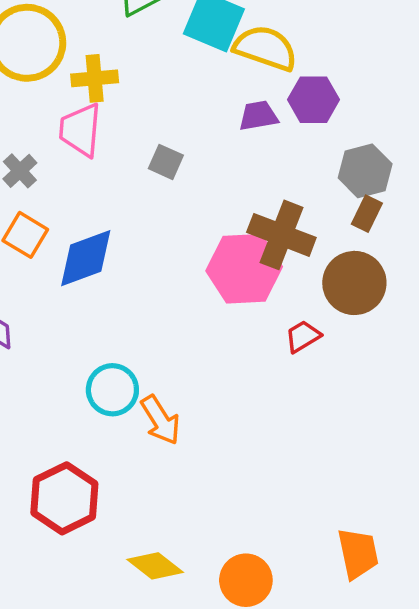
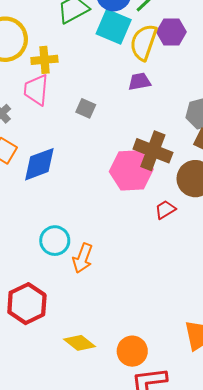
yellow semicircle: (265, 48) -> (144, 42), turned -90
purple hexagon: (314, 100) -> (171, 32), moved
orange arrow: (160, 420) -> (83, 258), turned 52

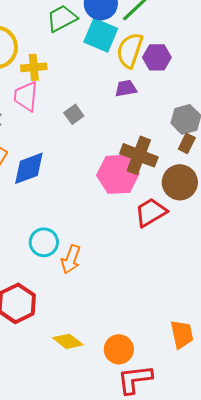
purple hexagon: (171, 32) -> (157, 57), moved
gray square: (86, 108) -> (74, 114), turned 30
red trapezoid: (165, 210) -> (151, 212), size x1.6

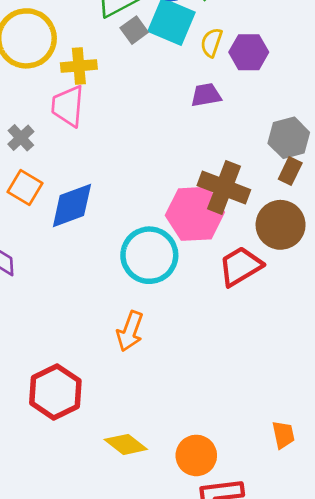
yellow semicircle: (130, 50) -> (211, 43), size x0.6
gray square: (74, 114) -> (134, 30), moved
cyan circle: (44, 242) -> (149, 255), moved, size x1.4
orange trapezoid: (182, 334) -> (283, 435), size x0.7

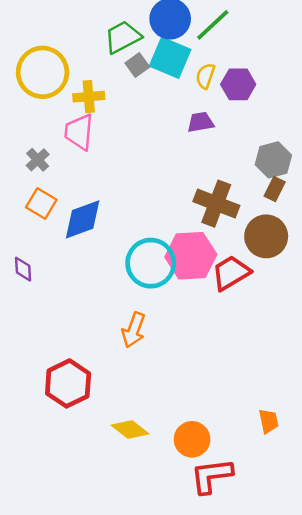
pink hexagon: (195, 214) -> (191, 256), moved

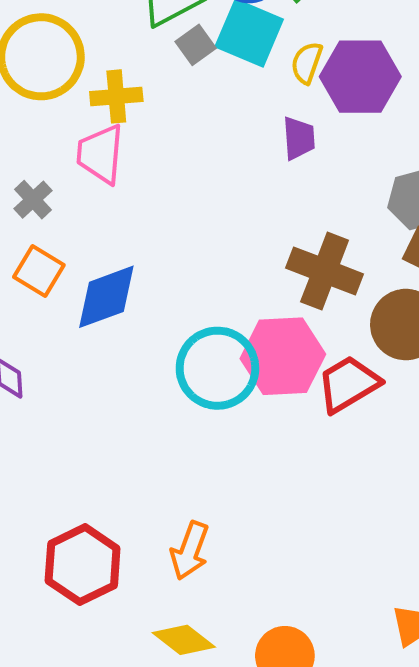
purple hexagon: (238, 84) -> (360, 77), size x1.4
purple trapezoid: (201, 122) -> (299, 138), turned 96
orange arrow: (134, 330) -> (190, 551), moved

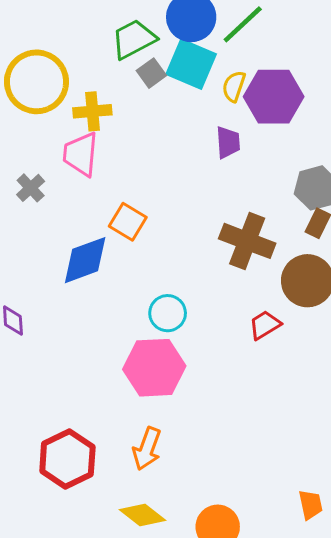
orange square: (39, 271) -> (128, 222), moved
pink hexagon: (283, 356) -> (154, 368), moved
cyan circle: (217, 368) -> (168, 313), size x0.6
red trapezoid: (348, 384) -> (265, 325), size x0.7

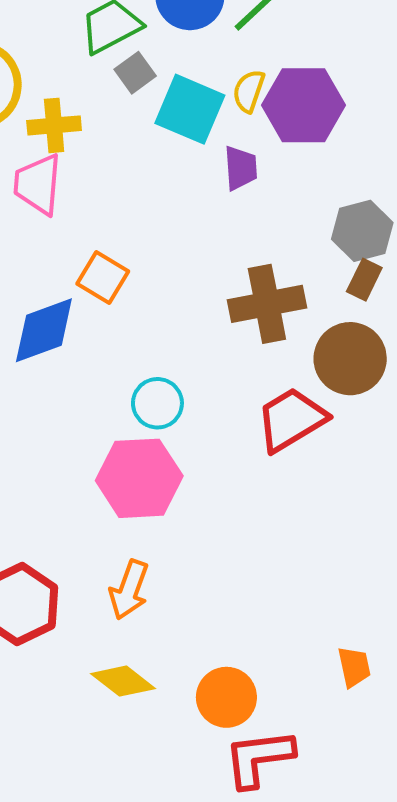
cyan square: (191, 64) -> (190, 109), moved
brown cross: (247, 241) -> (267, 304), turned -32
red trapezoid: (265, 325) -> (291, 419), size x1.6

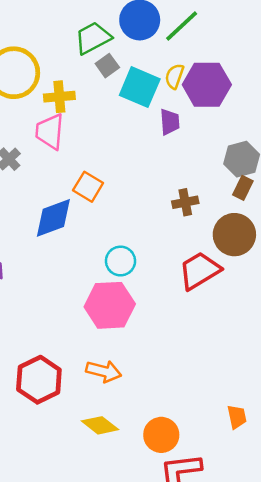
brown cross: (267, 304) -> (185, 202), size x0.6
orange arrow: (129, 590) -> (104, 371), turned -96

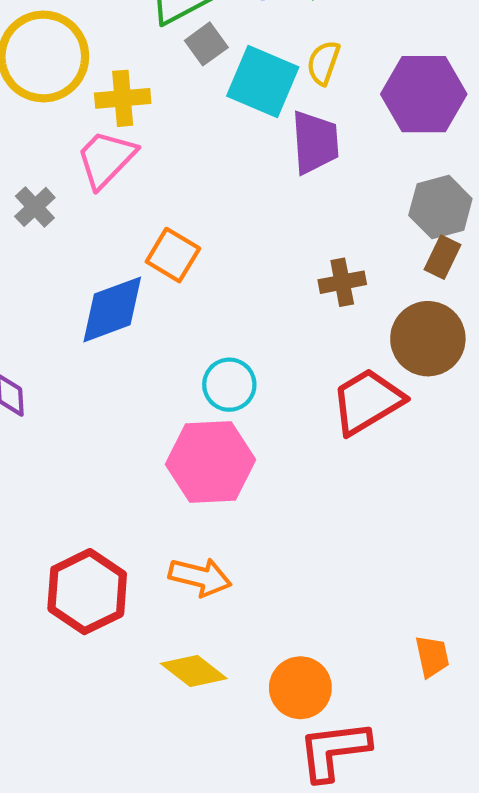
purple hexagon: (207, 85) -> (424, 94), moved
purple trapezoid: (170, 122) -> (315, 142), size x1.4
pink trapezoid: (50, 131) -> (106, 159), turned 39

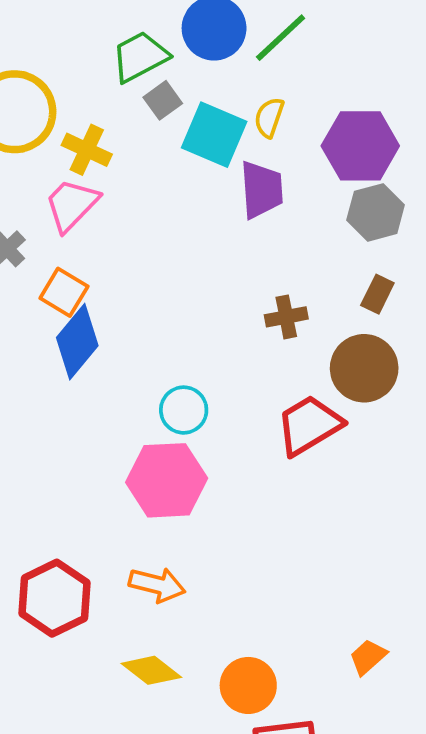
yellow cross: (123, 98) -> (87, 150), turned 30
gray hexagon: (440, 207) -> (376, 212), moved
orange square: (173, 255) -> (64, 292), moved
blue diamond: (112, 309) -> (77, 342), turned -30
orange trapezoid: (432, 656) -> (368, 657), turned -120

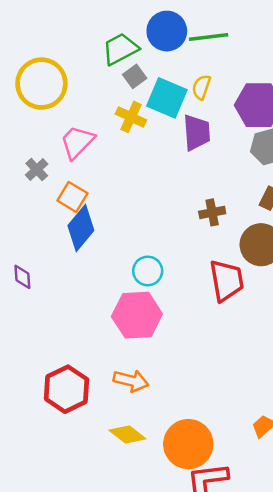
green line: (281, 38) -> (209, 37), turned 36
yellow cross: (87, 150) -> (131, 117), moved
red trapezoid: (309, 425) -> (226, 281), turned 111
orange circle: (248, 685) -> (188, 444), size x1.4

